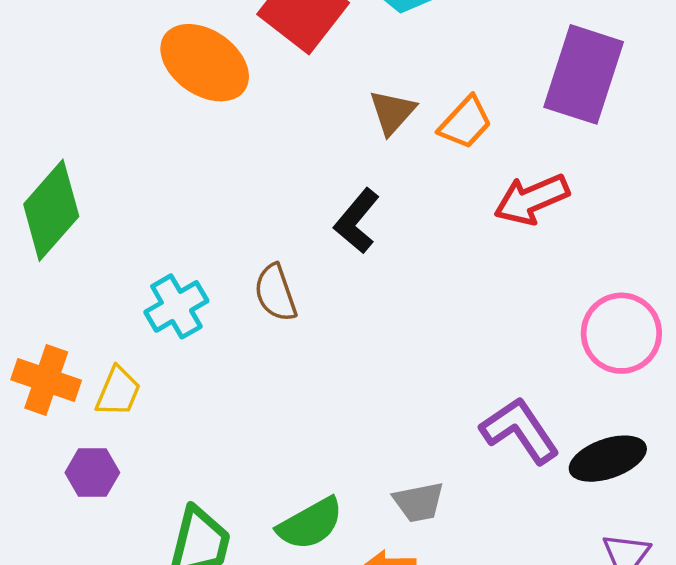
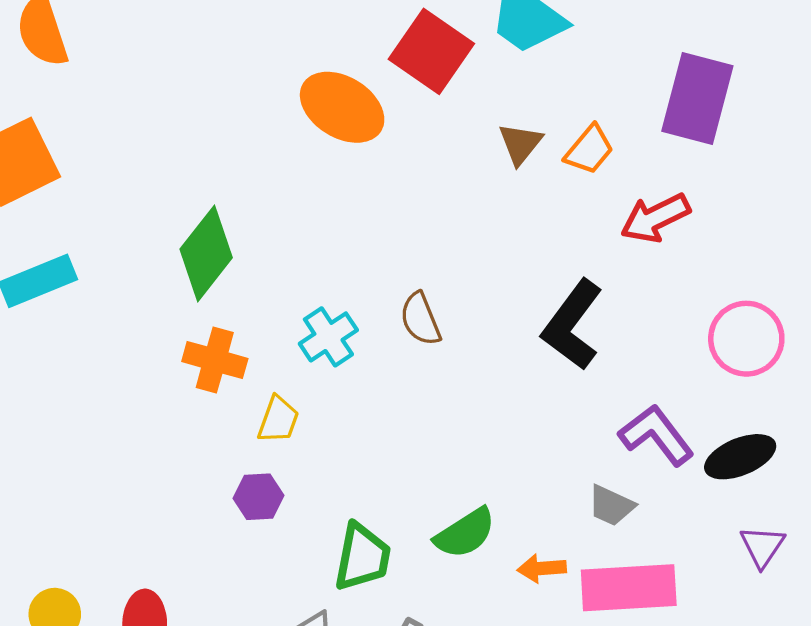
black L-shape: (357, 221) -> (572, 325), moved, size x1.5
orange cross: (46, 380) -> (215, 360), moved
gray trapezoid: (419, 502) -> (611, 506), moved, turned 39

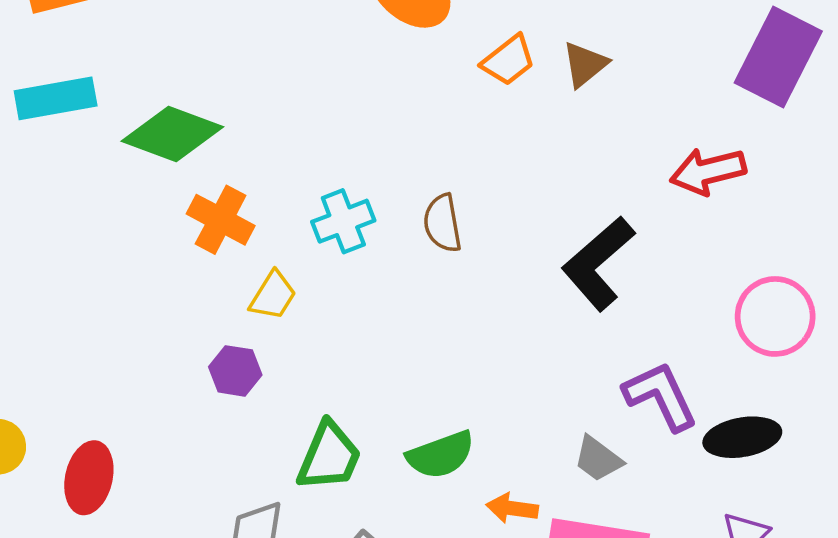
orange trapezoid: (589, 150) -> (508, 60), moved
green diamond: (206, 253) -> (172, 134), moved, turned 60

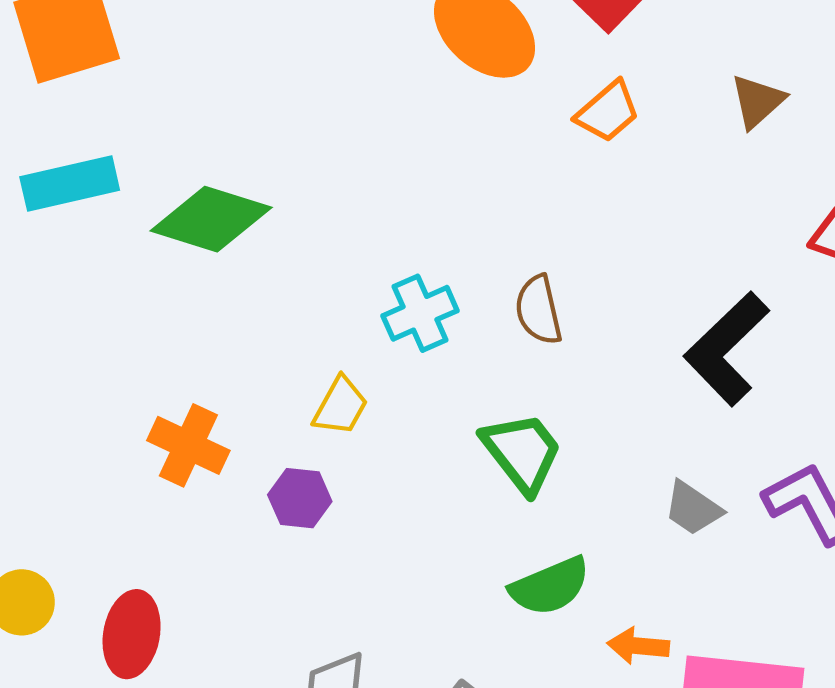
brown triangle: (585, 64) -> (757, 101), moved
orange cross: (221, 220) -> (188, 445), moved
green trapezoid: (329, 456) -> (522, 452), moved, turned -58
gray trapezoid: (598, 459) -> (693, 508), moved

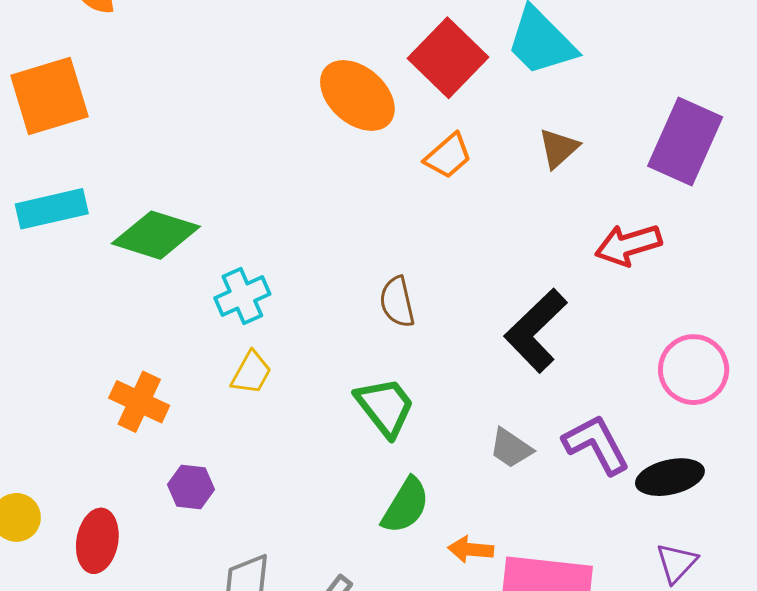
cyan cross: (420, 313) -> (242, 296), moved
purple hexagon: (300, 498) -> (191, 487), moved
green semicircle: (550, 586) -> (406, 506), turned -36

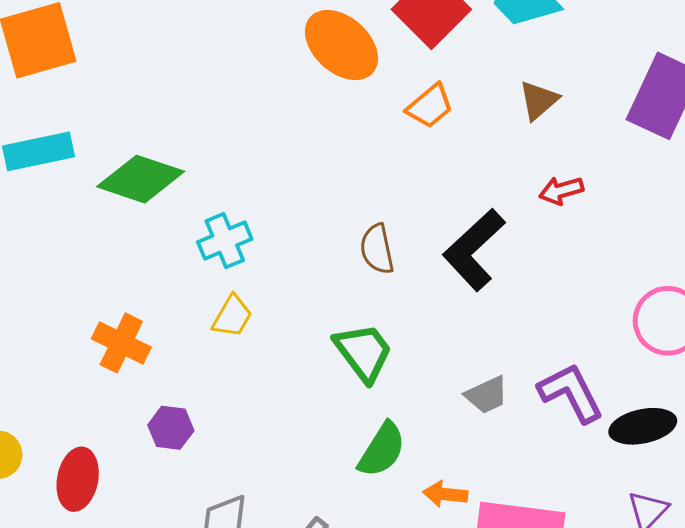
red arrow: (628, 245) -> (561, 190), moved, size x0.7
black L-shape: (536, 330) -> (474, 250), moved
gray trapezoid: (511, 448) -> (487, 395), turned -60

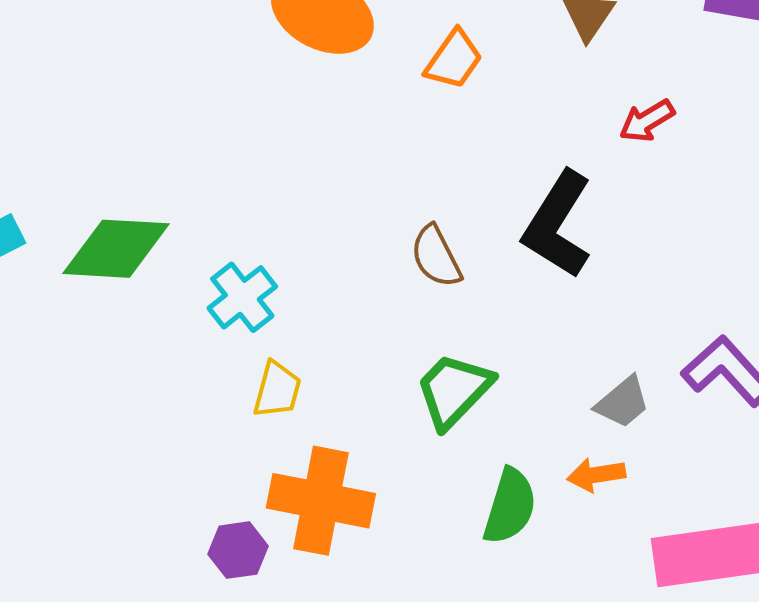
orange cross: (121, 343) -> (321, 501), moved, size x1.4
green trapezoid: (363, 352) -> (454, 390), turned -84
orange arrow: (445, 494) -> (596, 475), moved

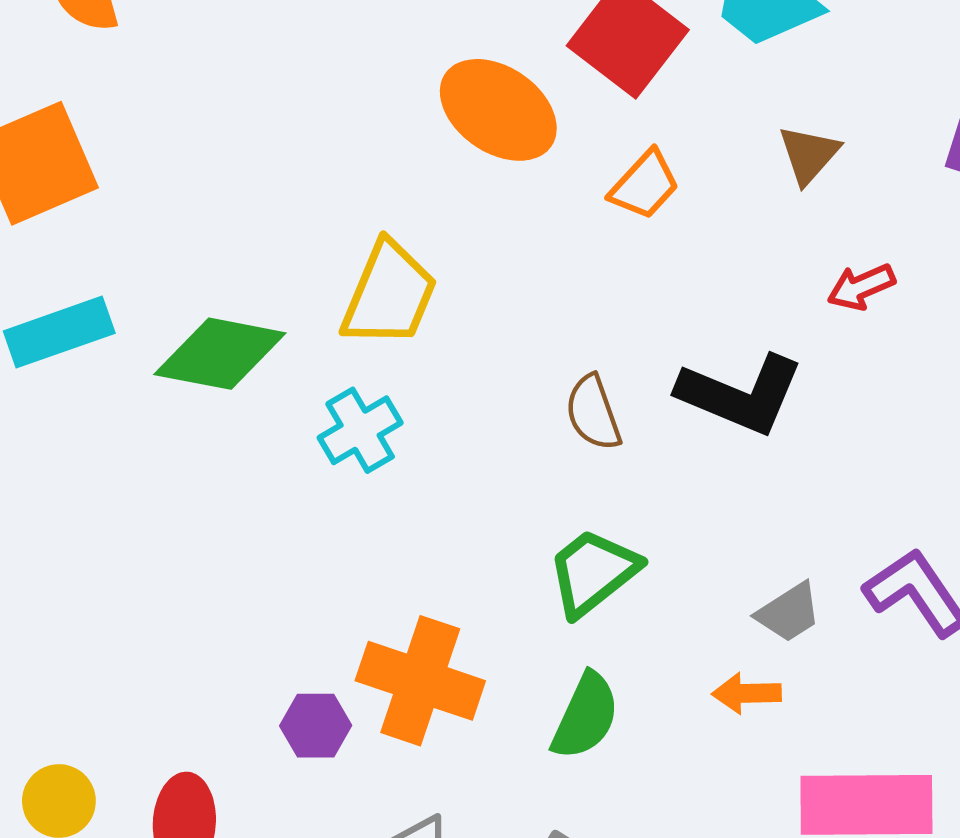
black L-shape: (558, 225) -> (740, 394), turned -107
yellow trapezoid: (277, 390) -> (389, 294), moved, size x1.6
green semicircle: (510, 506) -> (585, 716), moved

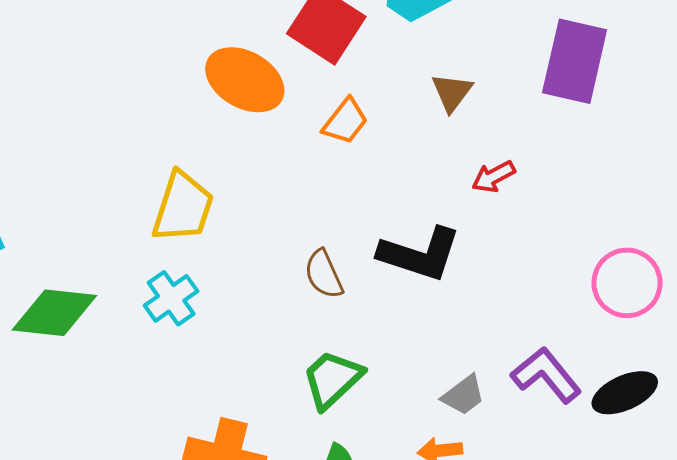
green diamond: (220, 354) -> (54, 313), moved

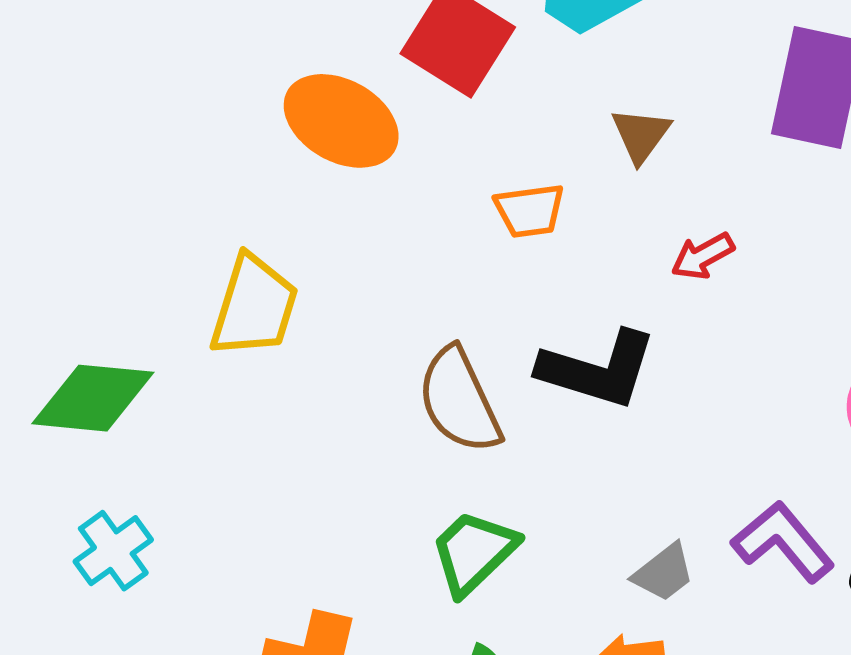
orange trapezoid: (345, 121) -> (530, 211), moved, turned 45
brown semicircle: (324, 274) -> (459, 400), size x1.5
cyan cross: (171, 298) -> (113, 551), moved
green diamond: (54, 313) -> (93, 398), moved

